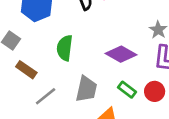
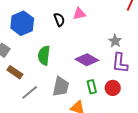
green rectangle: (127, 90) -> (92, 87), turned 40

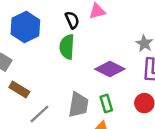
green semicircle: (44, 55) -> (67, 47), moved
green rectangle: (92, 87) -> (106, 103), moved

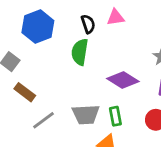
gray trapezoid: (78, 105) -> (86, 115), turned 72

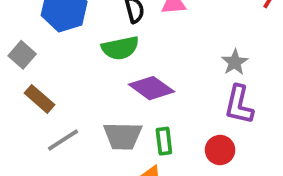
green semicircle: (80, 52) -> (120, 48), turned -115
purple diamond: (123, 80) -> (151, 88), moved

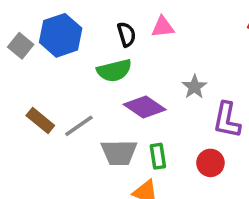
gray square: (22, 55) -> (21, 46), moved
gray star: (235, 62) -> (194, 87), moved
gray line: (63, 140) -> (79, 126), moved

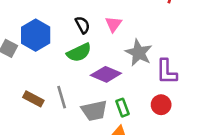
pink triangle: (163, 27) -> (114, 24), moved, turned -36
gray star: (194, 87) -> (139, 53), size x1.5
gray line: (79, 126) -> (62, 97), turned -60

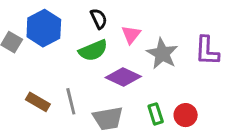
pink triangle: (114, 24) -> (131, 35), moved
purple L-shape: (167, 72) -> (207, 51), moved
green rectangle: (122, 108) -> (156, 114), moved

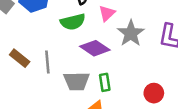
green rectangle: (156, 114) -> (105, 82), moved
red circle: (186, 115) -> (154, 93), moved

